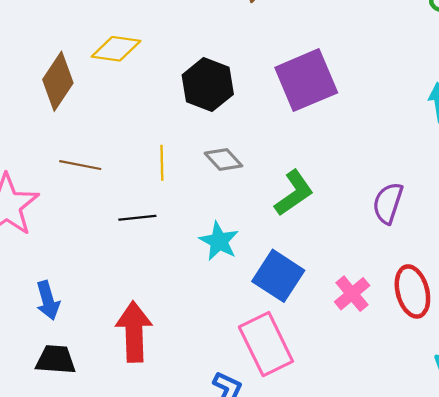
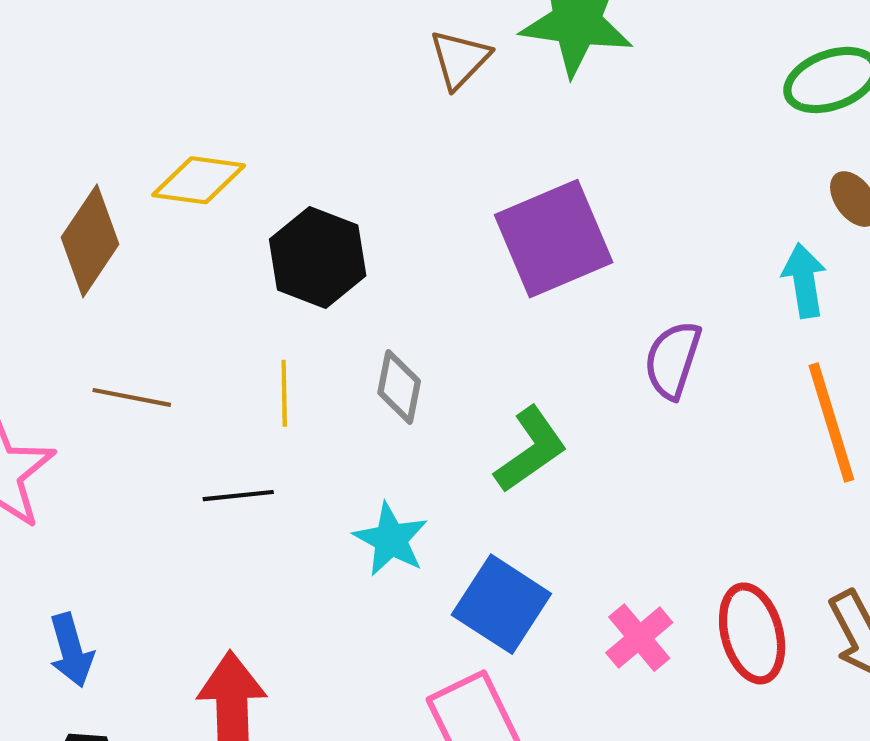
black hexagon: (208, 85) -> (318, 257), moved
gray diamond: (223, 160) -> (399, 387), turned 54
purple semicircle: (388, 203) -> (673, 360), moved

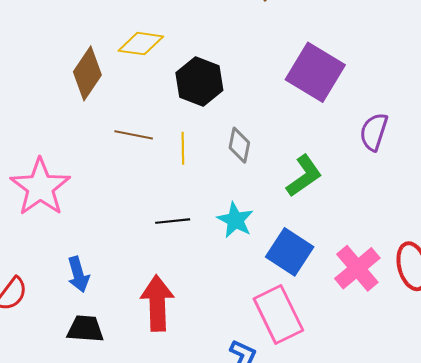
purple square: (554, 239) -> (315, 72), turned -36
brown line: (132, 397) -> (134, 135), moved
black line: (238, 496) -> (173, 221), moved
pink cross: (639, 638) -> (357, 268), size x1.4

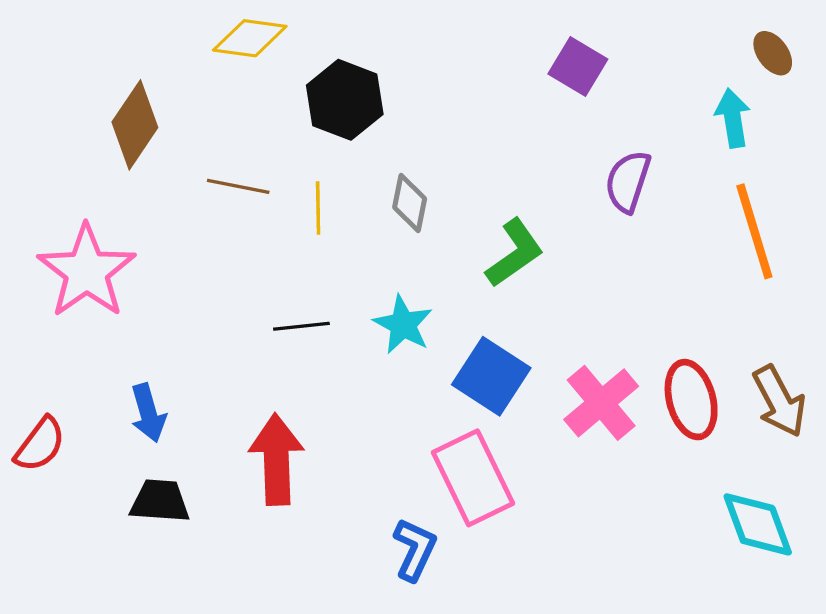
purple square: (315, 72) -> (578, 66), moved, size x0.6
brown diamond: (87, 73) -> (135, 125), moved

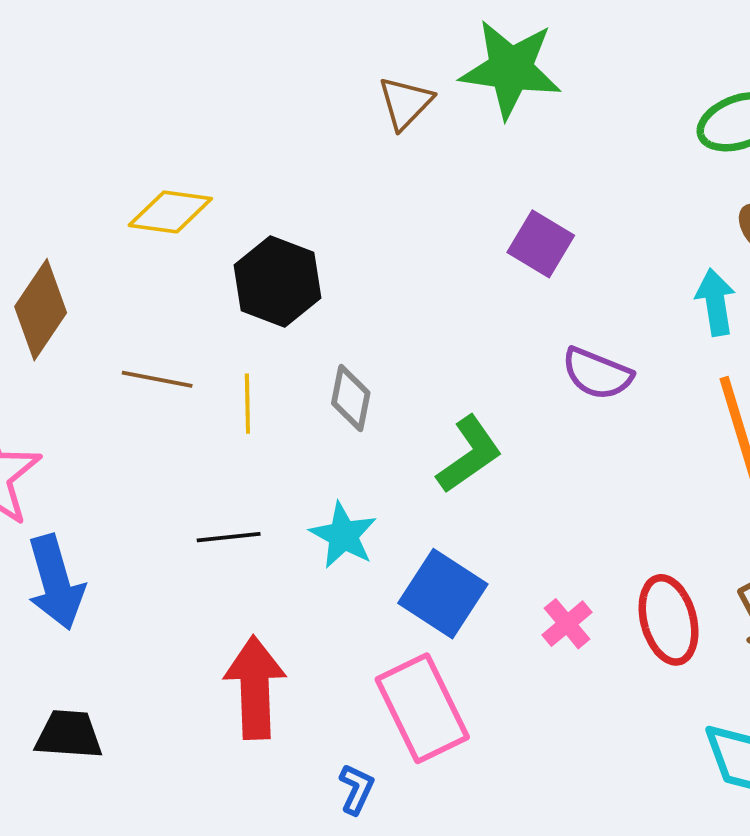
purple semicircle: (628, 181) -> (597, 374), turned -86
pink cross: (601, 403) -> (567, 624), size x0.6
blue arrow: (148, 413) -> (56, 582), moved, size x1.4
red arrow: (276, 460) -> (255, 688), moved
blue L-shape: (415, 549) -> (356, 789), size x0.7

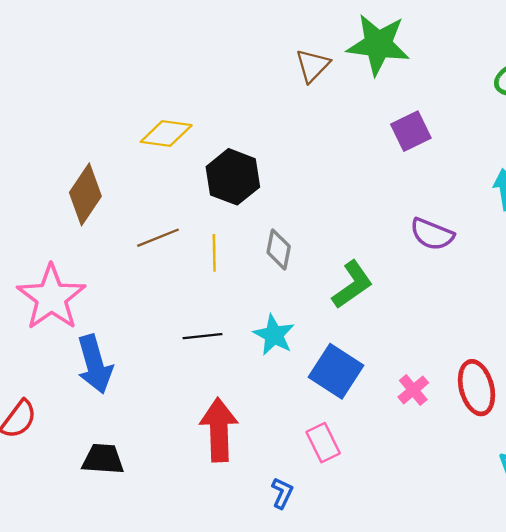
purple square: (541, 244) -> (411, 131), moved, turned 33
brown line: (157, 379) -> (158, 238), turned -33
pink rectangle: (422, 708) -> (323, 443), size x0.6

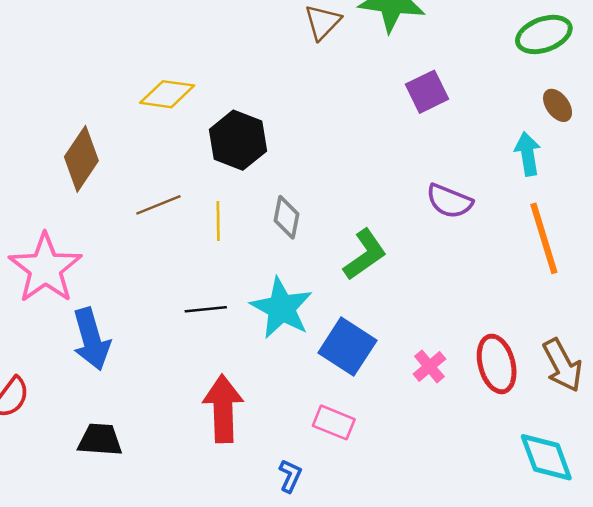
cyan star: (274, 335) -> (282, 308), size x1.4
pink rectangle: (323, 443) -> (334, 422), turned -42

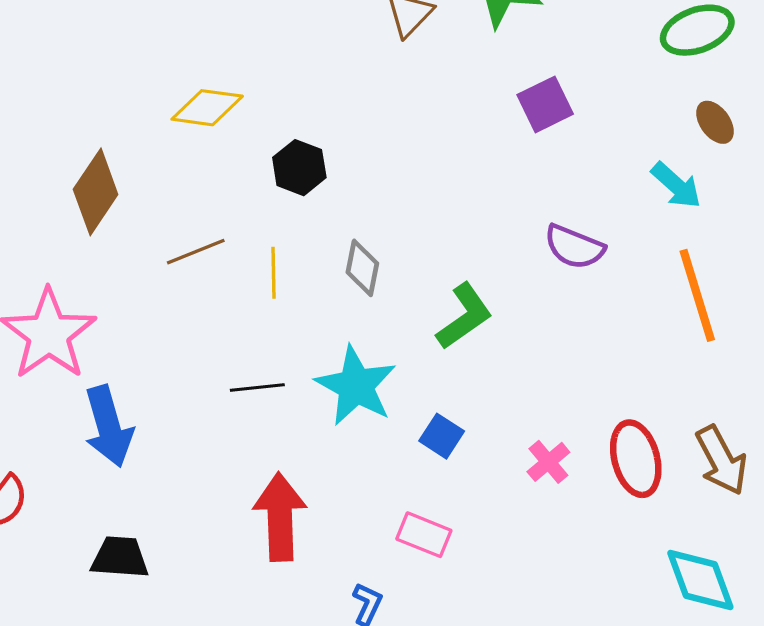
black hexagon: (238, 140) -> (299, 168), size x0.7
cyan arrow: (528, 154) -> (676, 185), turned 141
blue square: (347, 347) -> (442, 436), size x0.6

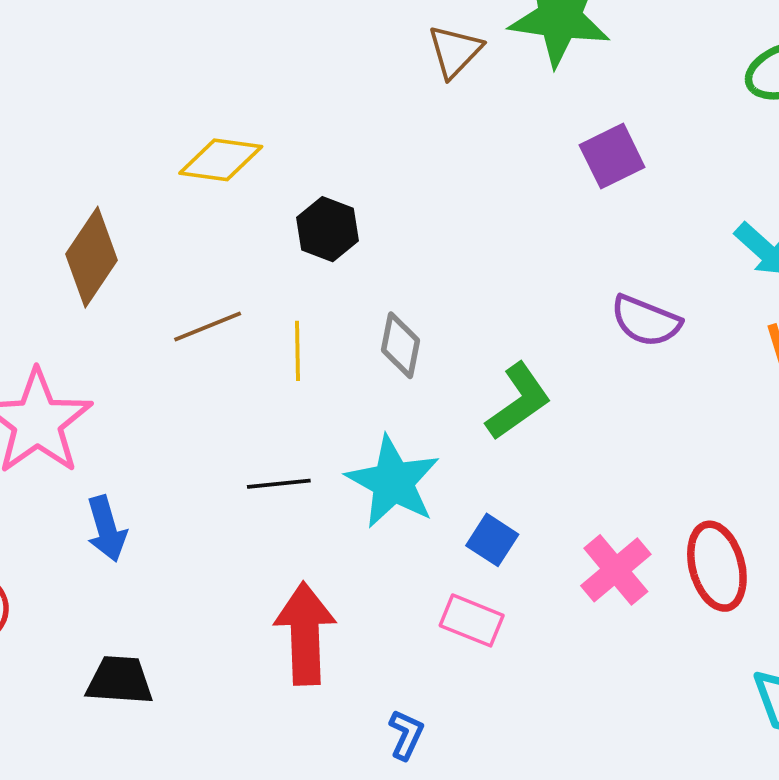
blue arrow: (108, 426) -> (107, 529), size x0.7
pink cross: (548, 462) -> (616, 570), size x1.4
pink rectangle: (424, 535) -> (472, 620), moved

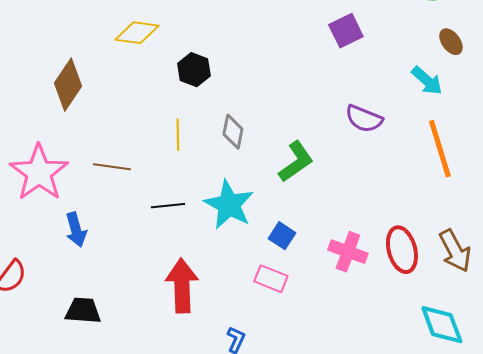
brown line: (208, 326) -> (112, 167), moved, turned 30
pink cross: (616, 570) -> (348, 252), turned -30

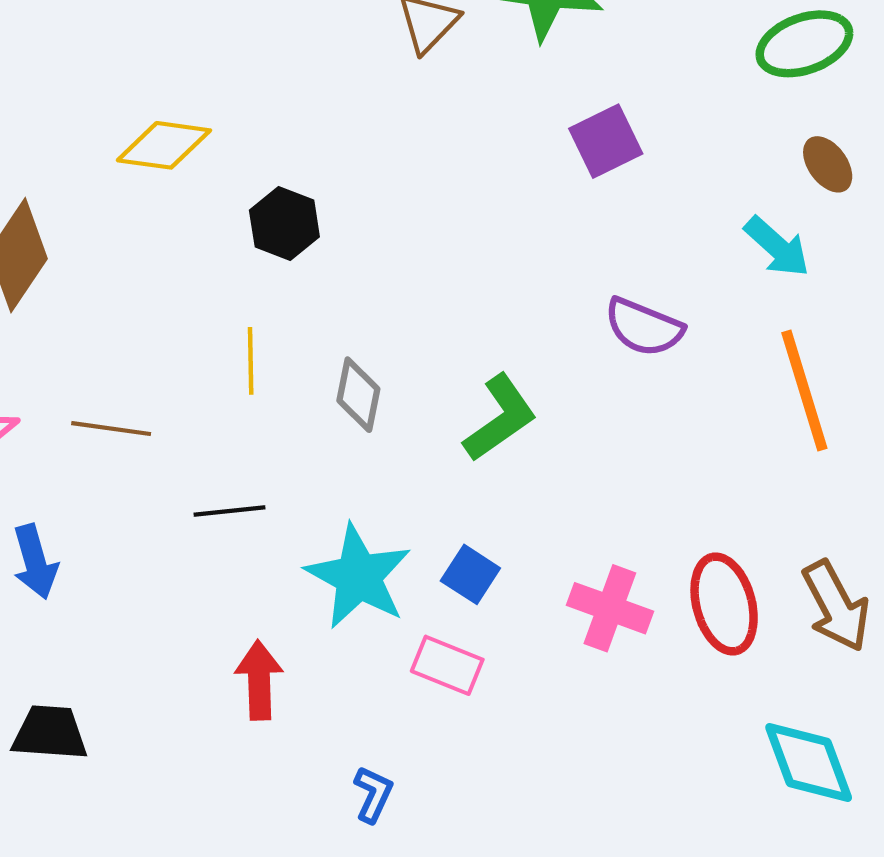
gray diamond: (233, 132) -> (358, 395), moved
cyan star: (229, 205) -> (358, 577), moved
red arrow: (182, 286) -> (259, 680), size x0.7

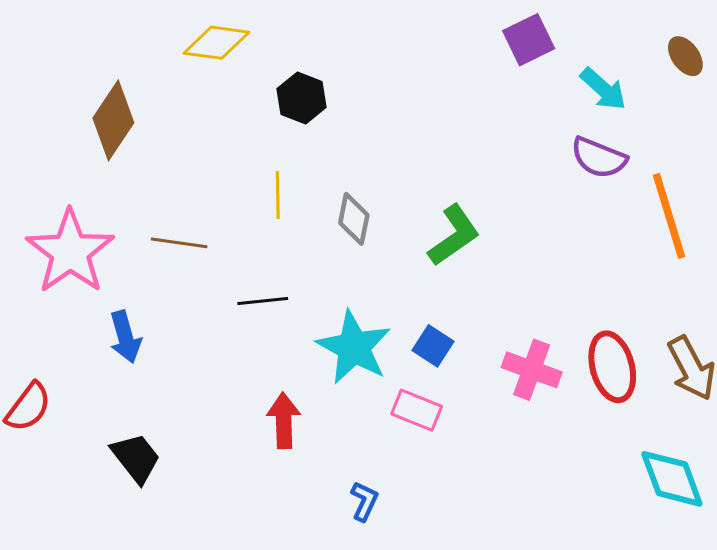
cyan arrow: (777, 247) -> (603, 89), moved
purple semicircle: (644, 327) -> (599, 158), moved
black trapezoid: (50, 733) -> (136, 458), turned 48

